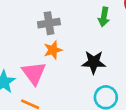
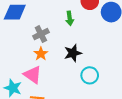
gray cross: (49, 23) -> (41, 34), moved

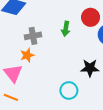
black star: (73, 53) -> (90, 68), moved

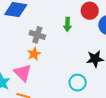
gray cross: (33, 36) -> (37, 35), turned 35

